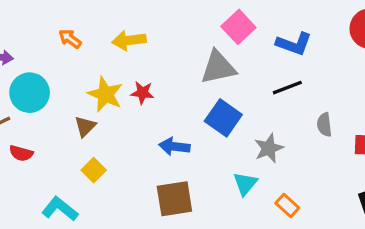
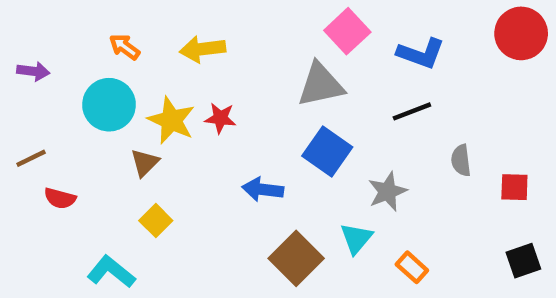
cyan circle: (30, 93) -> (109, 105), moved
brown square: (174, 199) -> (296, 258), moved, turned -36

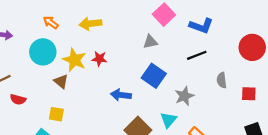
red circle: (521, 33) -> (252, 47), moved
gray triangle: (321, 85) -> (150, 42), size x0.6
brown triangle: (145, 163) -> (61, 81), turned -35
yellow square: (156, 221) -> (56, 114), moved, turned -35

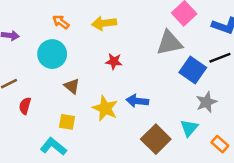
gray triangle: (150, 42) -> (169, 43), size x1.6
yellow star: (75, 60) -> (105, 108), moved
blue square: (154, 76) -> (193, 70), moved
red semicircle: (18, 99) -> (25, 106), turned 91

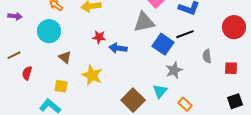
blue arrow: (137, 101) -> (118, 48), moved

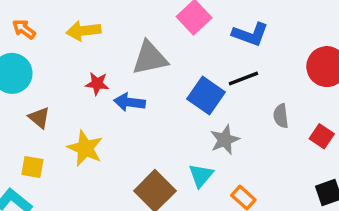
gray triangle: (144, 22) -> (150, 58), moved
red square: (231, 68) -> (322, 136), turned 32

